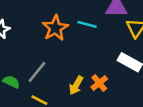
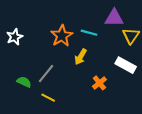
yellow arrow: (76, 85) -> (81, 57), moved

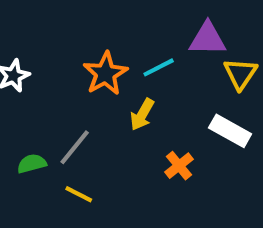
cyan line: (89, 33) -> (159, 67), turned -42
green semicircle: (24, 82) -> (32, 164), turned -40

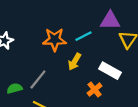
orange star: (105, 74) -> (55, 40), turned 30
white rectangle: (230, 131) -> (110, 71), moved

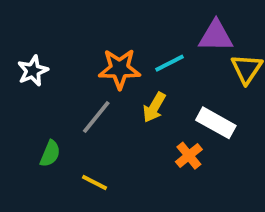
gray line: (38, 80) -> (96, 117), moved
green semicircle: (15, 88) -> (50, 154), turned 128

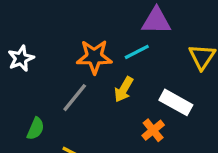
purple triangle: (216, 36) -> (156, 21), moved

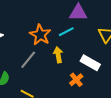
orange star: (94, 57) -> (40, 35), turned 30
yellow arrow: (124, 89) -> (58, 55), turned 140

